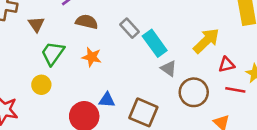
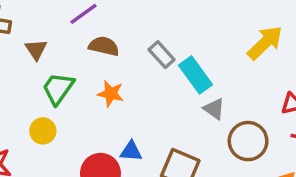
yellow arrow: (206, 41) -> (265, 43), moved

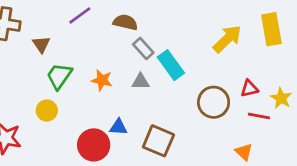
brown semicircle: (104, 46) -> (125, 22), moved
gray triangle: (214, 109) -> (141, 82), moved, turned -36
brown circle: (248, 141) -> (214, 102), moved

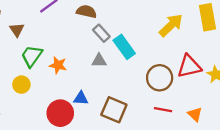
orange star: (102, 80) -> (58, 65), moved
red triangle: (249, 88) -> (189, 66), size x1.6
red line: (259, 116) -> (163, 110), moved
orange triangle: (244, 152) -> (195, 114), moved

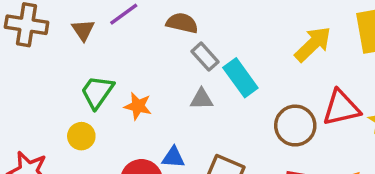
brown triangle: (17, 30) -> (83, 30), moved

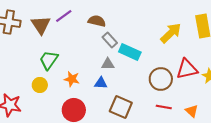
brown triangle: (83, 30) -> (41, 25), size x1.5
cyan rectangle: (240, 78) -> (130, 52), turned -30
orange star: (138, 106) -> (72, 79), moved
blue triangle: (173, 157) -> (101, 83), moved

